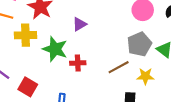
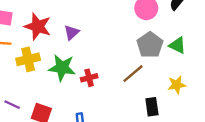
purple triangle: (79, 24) -> (72, 32), moved
yellow star: (145, 76) -> (177, 85), moved

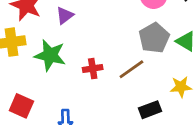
red cross: (89, 78) -> (93, 69), moved
black rectangle: (152, 107) -> (150, 110), turned 72

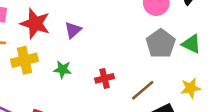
green star: (50, 55) -> (63, 69), size x0.6
brown line: (131, 69) -> (143, 90), moved

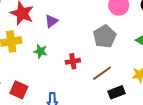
gray pentagon: (161, 44) -> (105, 36), moved

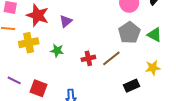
gray pentagon: (105, 36) -> (129, 33), moved
brown line: (102, 73) -> (111, 58), moved

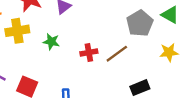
green triangle: (154, 35) -> (170, 15), moved
yellow star: (153, 68) -> (169, 52), moved

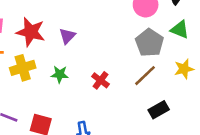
red cross: (89, 52) -> (100, 80), turned -35
brown line: (117, 54) -> (145, 76), moved

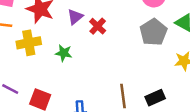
brown line: (145, 76) -> (123, 96), moved, turned -60
red cross: (100, 80) -> (98, 26), moved

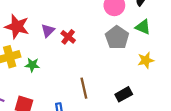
green star: (64, 53) -> (32, 65), moved
brown line: (123, 96) -> (84, 88), moved

